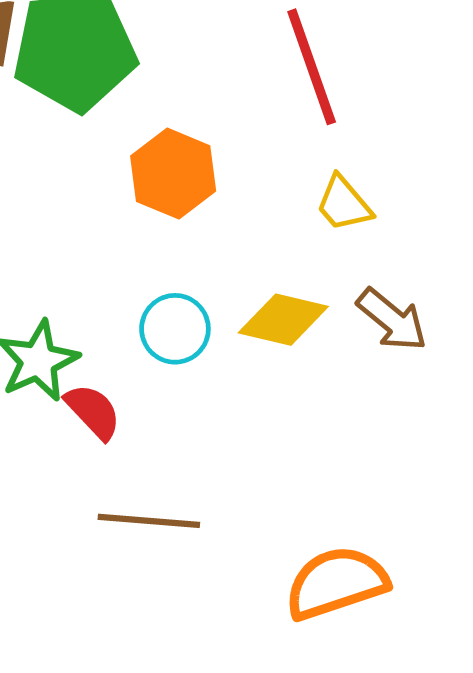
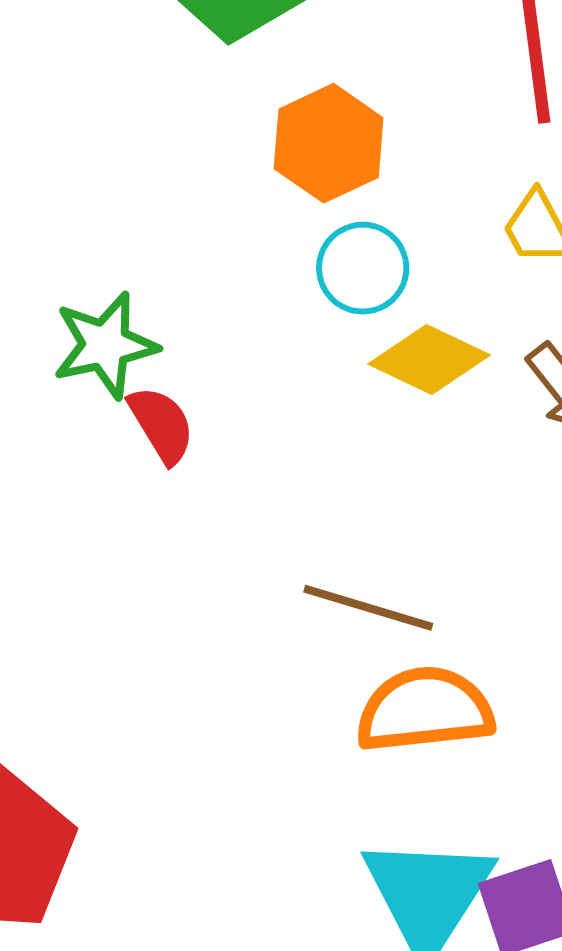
cyan circle: (175, 329) -> (363, 268), moved
brown line: (149, 521) -> (368, 608), moved

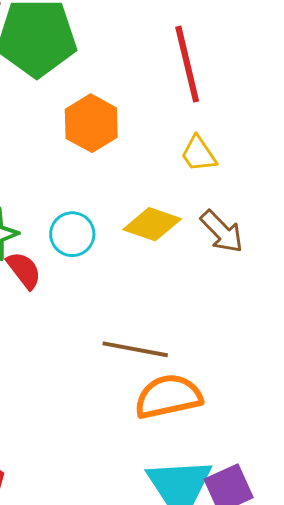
cyan circle: (363, 268) -> (72, 234), moved

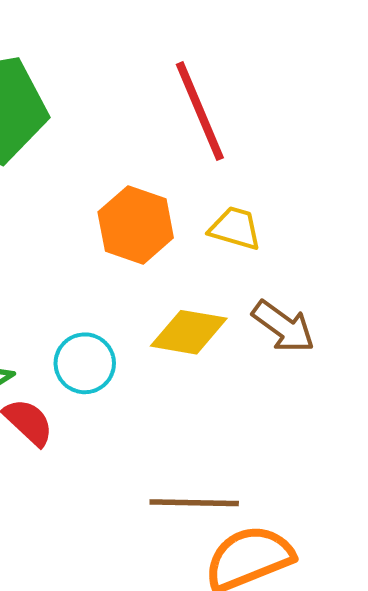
orange hexagon: (91, 123) -> (136, 225), moved
yellow trapezoid: (199, 154) -> (235, 228), turned 150

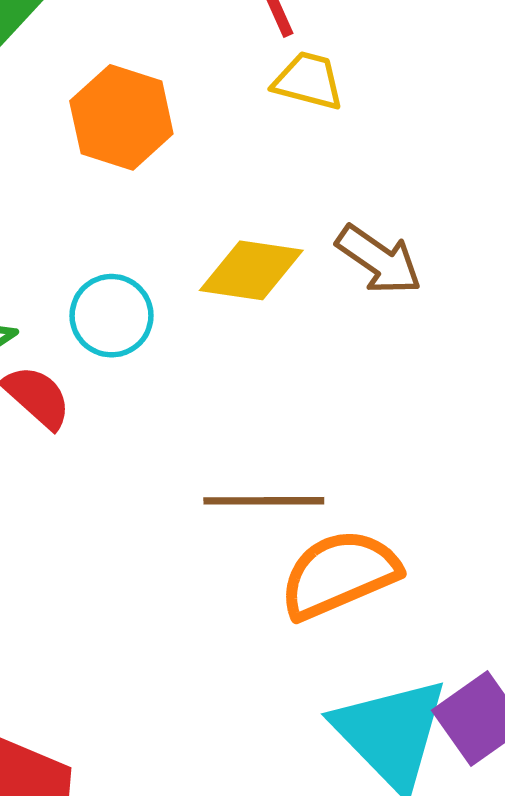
orange hexagon: (136, 225) -> (121, 117), moved
yellow trapezoid: (235, 228) -> (308, 81), moved

